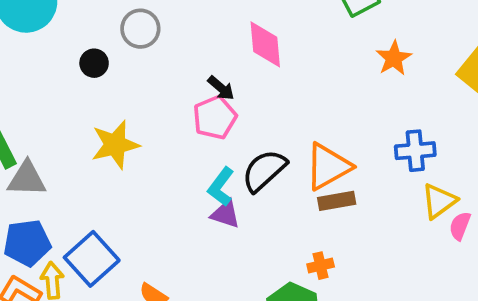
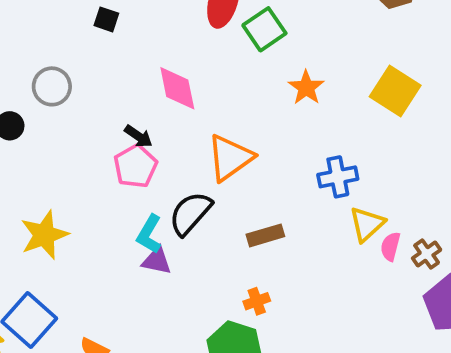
yellow star: (115, 145) -> (44, 235), moved
orange triangle: (328, 167) -> (230, 158), moved

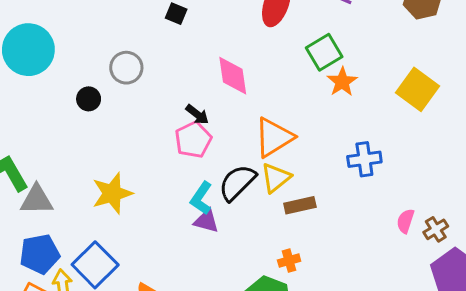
green square: (264, 29) -> (324, 52), moved
yellow triangle: (367, 224) -> (276, 178), moved

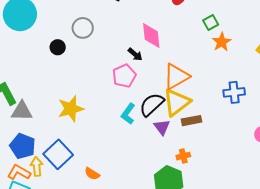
green square: (324, 52) -> (211, 22), size x0.7
black arrow: (197, 114) -> (135, 54), moved
yellow triangle: (276, 178) -> (177, 102), size x1.4
purple triangle: (206, 221) -> (162, 127), moved, turned 36
blue pentagon: (40, 254) -> (23, 146), turned 30

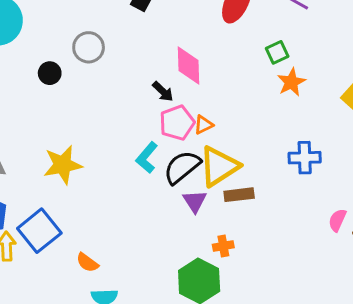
pink pentagon: (124, 76) -> (177, 123), moved
orange triangle: (176, 76) -> (204, 125), moved, size x0.5
cyan L-shape: (128, 114) -> (147, 158), moved

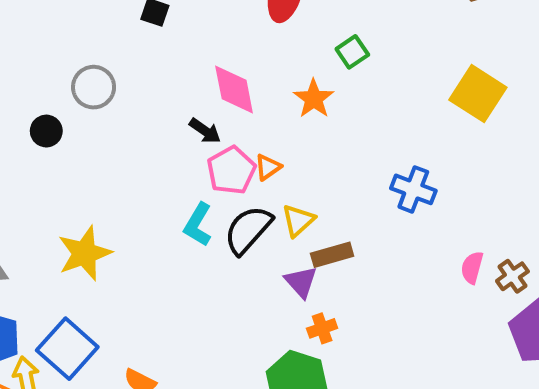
orange star: (291, 82) -> (314, 99), moved
blue cross: (305, 158) -> (413, 189), turned 32
yellow triangle: (219, 166) -> (298, 220), size x0.6
purple triangle: (195, 201) -> (301, 282), moved

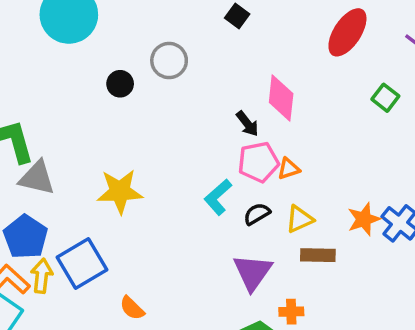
green square: (352, 52) -> (385, 98), turned -36
orange star: (314, 99) -> (364, 219), moved
black semicircle: (248, 230) -> (257, 214), size x0.6
purple triangle: (301, 282) -> (253, 272), moved, size x1.4

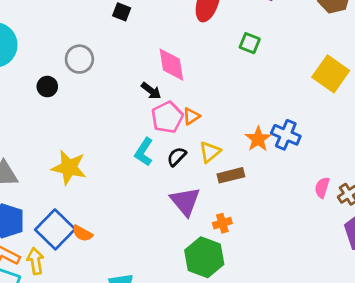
yellow star: (120, 191) -> (69, 168), turned 30
yellow arrow: (42, 276) -> (35, 261), moved
orange semicircle: (132, 308) -> (82, 233), moved

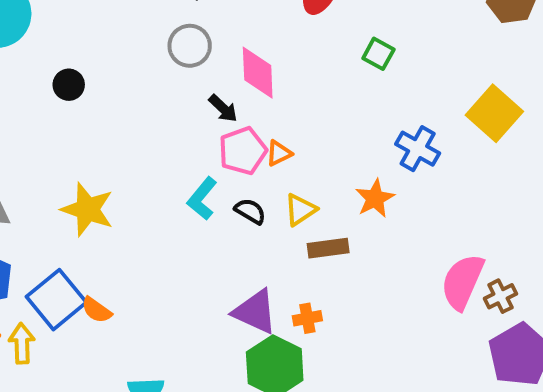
gray circle: (79, 59) -> (190, 46), moved
blue cross: (286, 135) -> (418, 149), moved
black semicircle: (177, 157) -> (250, 211), turned 70
pink semicircle: (322, 188) -> (462, 282), size x1.8
purple triangle: (185, 201) -> (255, 312), moved, turned -32

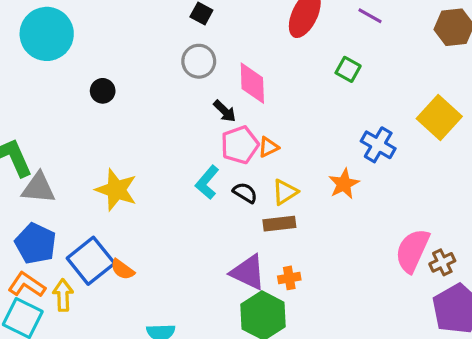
brown rectangle: (328, 248) -> (279, 224), moved

